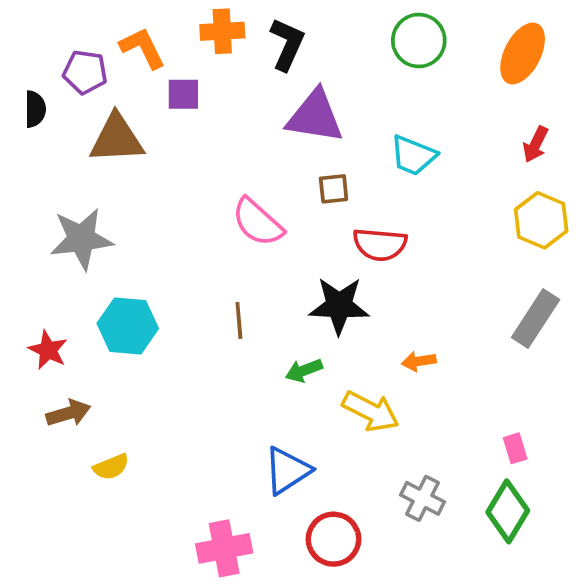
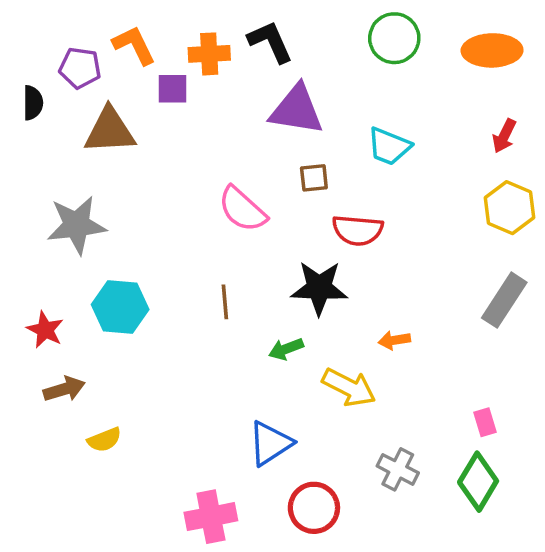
orange cross: (222, 31) -> (209, 54), moved
black L-shape: (287, 44) -> (270, 42), turned -48
orange ellipse: (523, 53) -> (492, 50), turned 62

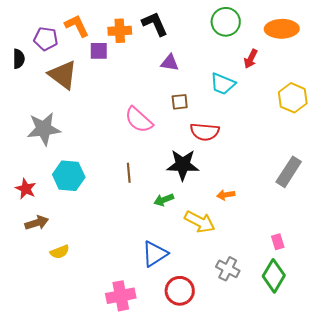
purple triangle: (296, 110) -> (170, 63), size x0.6
brown triangle: (110, 131) -> (63, 75), turned 40
red arrow: (504, 136) -> (251, 59), moved
yellow hexagon: (509, 208) -> (293, 98), moved

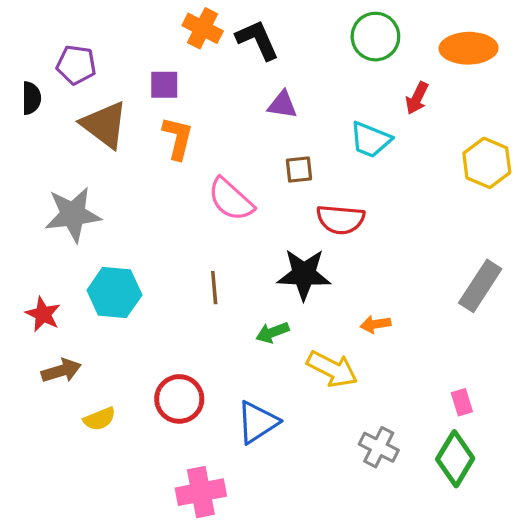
orange L-shape: (77, 26) -> (178, 138), moved, turned 40
orange cross: (120, 31) -> (203, 28), moved, turned 30
red circle: (180, 291) -> (179, 399), moved

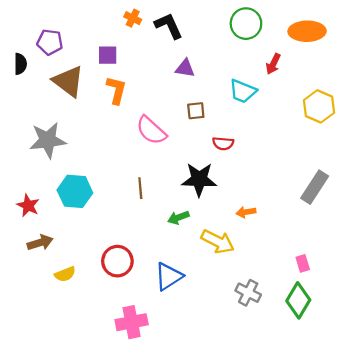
orange cross: (203, 28) -> (133, 18), size x0.7
red semicircle: (341, 219) -> (223, 143), size x0.7

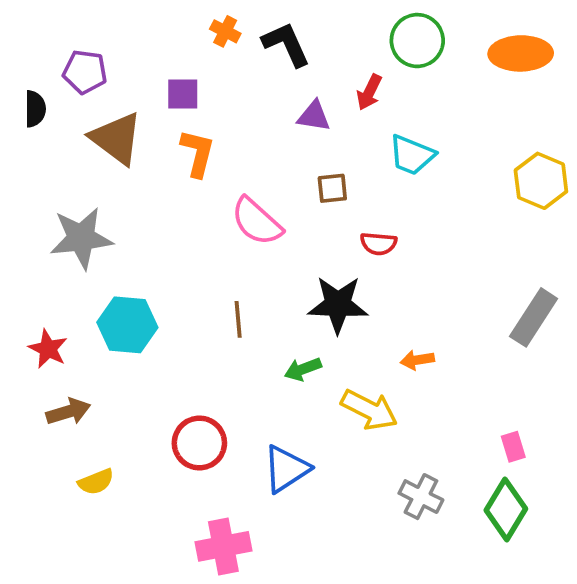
red arrow: (273, 64) -> (369, 92), moved
yellow semicircle: (65, 274) -> (96, 482), moved

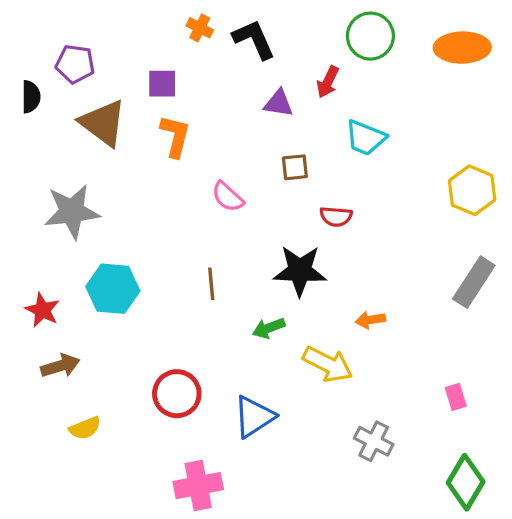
yellow hexagon: (541, 181) -> (472, 190), moved
pink semicircle: (257, 221) -> (228, 197), size x0.7
green diamond: (506, 509) -> (466, 482), moved

